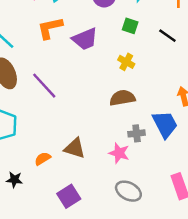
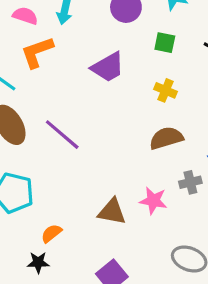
orange L-shape: (50, 28) -> (37, 52), moved
pink star: (119, 153) -> (153, 201), moved
orange semicircle: (43, 159) -> (51, 233), moved

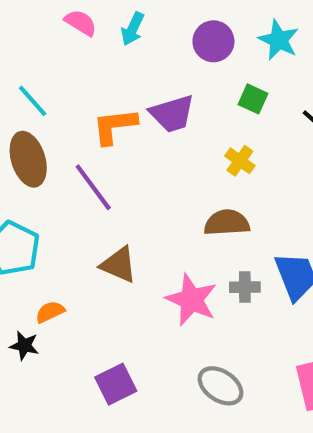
orange L-shape: (37, 52) -> (115, 126), moved
pink star: (153, 201) -> (191, 300), size x1.4
brown triangle: (112, 212) -> (119, 265), moved

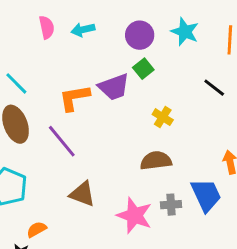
pink semicircle: (81, 23) -> (47, 27), turned 50
cyan arrow: (133, 29) -> (83, 30), turned 55
green square: (253, 99) -> (143, 69), moved, turned 30

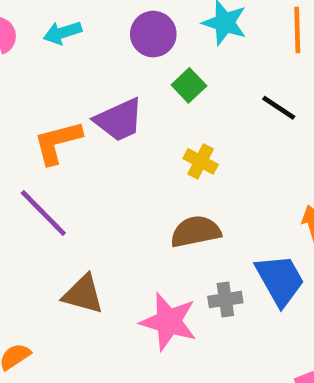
green square: (143, 69) -> (189, 85), moved

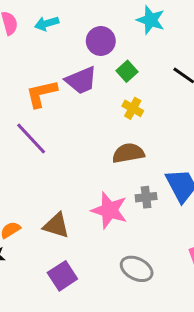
purple circle: (153, 34) -> (101, 41), moved
green square: (189, 85) -> (127, 71), moved
brown triangle: (83, 294) -> (56, 225), moved

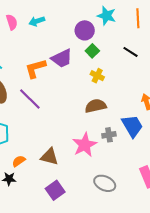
purple circle: (101, 41) -> (85, 30), moved
pink star: (109, 210) -> (85, 145), turned 30

